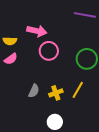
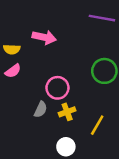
pink circle: (49, 51) -> (57, 88), moved
yellow line: (78, 90) -> (97, 125), moved

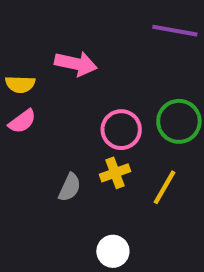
pink circle: (57, 88) -> (121, 130), moved
yellow cross: (67, 112) -> (115, 173), moved
yellow line: (97, 125) -> (165, 187), moved

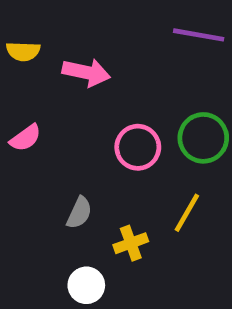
yellow semicircle: (20, 84) -> (23, 51), moved
yellow cross: (115, 173) -> (131, 243), moved
white circle: (113, 251) -> (86, 285), moved

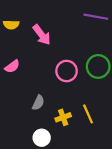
pink arrow: (86, 72) -> (42, 35), turned 40
yellow line: (187, 213) -> (88, 114), moved, turned -54

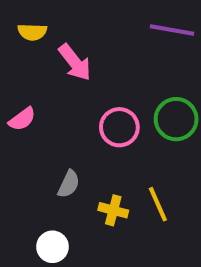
yellow semicircle: (11, 25) -> (32, 32), moved
yellow cross: (63, 117) -> (113, 210), turned 35
white circle: (42, 138) -> (52, 247), moved

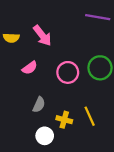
yellow semicircle: (32, 32) -> (11, 38), moved
pink semicircle: (22, 119) -> (30, 68), moved
white circle: (52, 247) -> (45, 136), moved

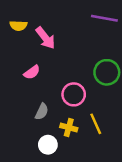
yellow semicircle: (11, 38) -> (18, 26), moved
pink circle: (68, 72) -> (74, 94), moved

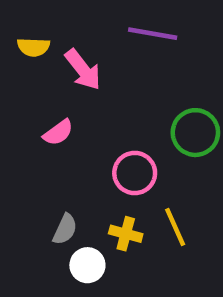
purple line: (104, 18) -> (153, 34), moved
gray semicircle: (42, 112) -> (65, 229), moved

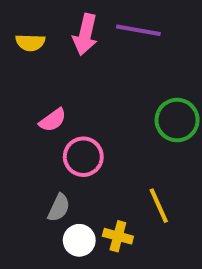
pink arrow: (83, 70) -> (85, 34), moved, turned 51
pink circle: (135, 173) -> (83, 157), moved
yellow cross: (126, 234) -> (118, 236), moved

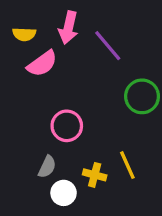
purple line: (138, 30) -> (108, 46), moved, turned 40
pink semicircle: (53, 120) -> (42, 64), moved, size x1.4
yellow cross: (118, 236) -> (95, 175), moved

